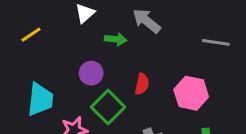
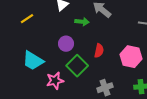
cyan trapezoid: (40, 99) -> (33, 61), turned 115

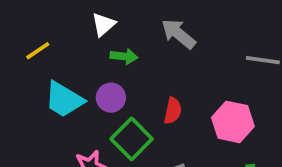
green arrow: (82, 22) -> (124, 56), moved
cyan trapezoid: (33, 61) -> (64, 99), moved

